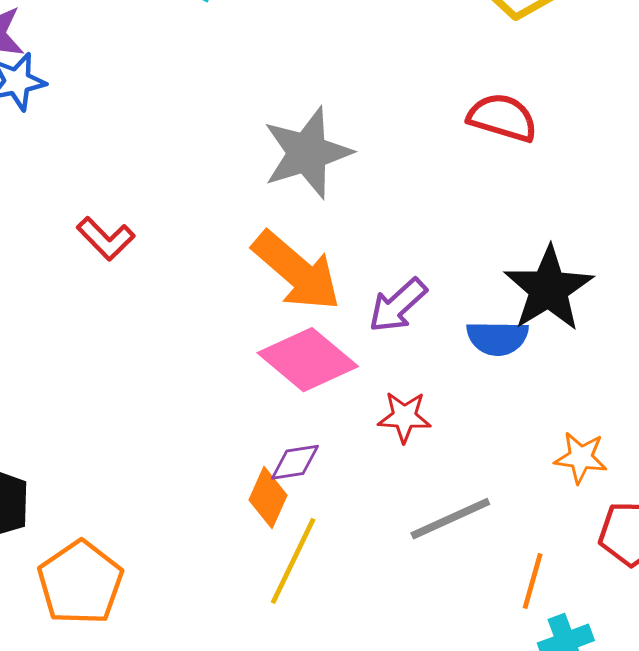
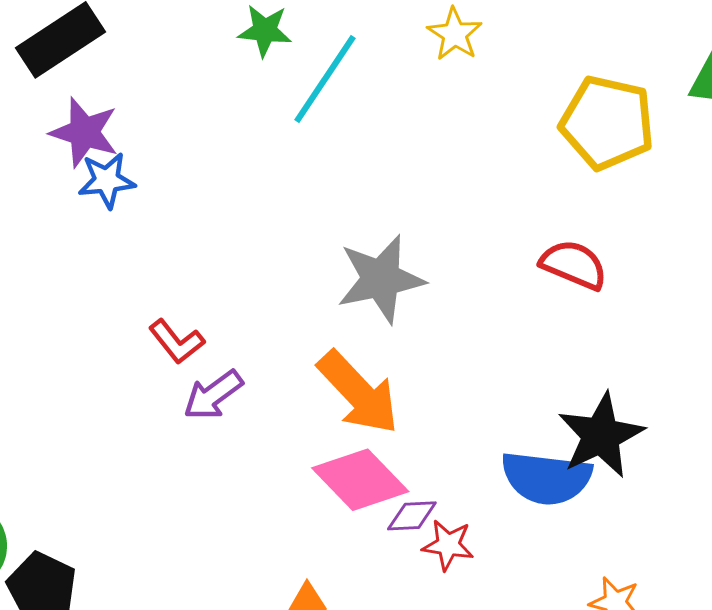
purple arrow: (398, 305) -> (213, 395), moved
blue semicircle: (497, 338) -> (546, 478), size x1.5
purple diamond: (295, 462) -> (412, 516), moved

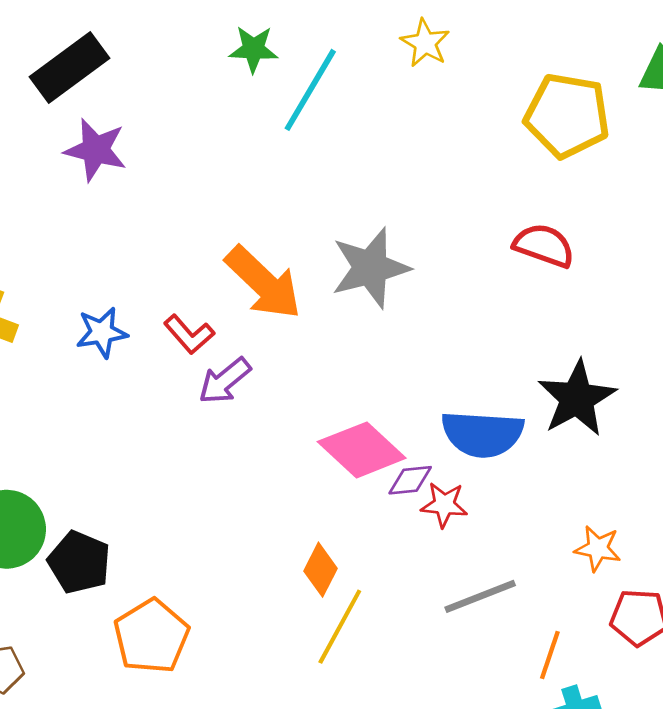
blue star: (107, 180) -> (102, 332), moved
orange arrow: (358, 393) -> (263, 283), moved
blue semicircle: (546, 478) -> (482, 434), moved

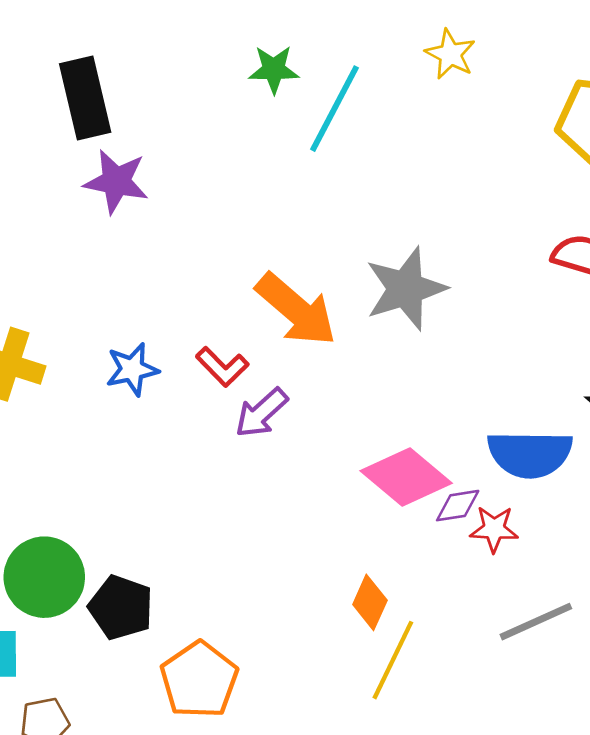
black rectangle: (70, 67) -> (85, 98), turned -64

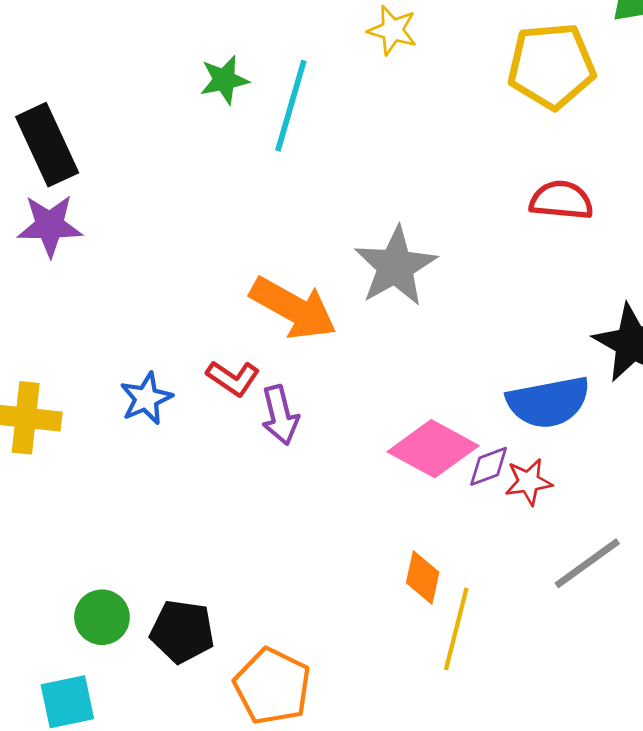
purple star: (116, 181) -> (50, 226), moved
purple arrow: (261, 413) -> (280, 415), turned -50
green circle: (44, 577) -> (102, 617), size x0.7

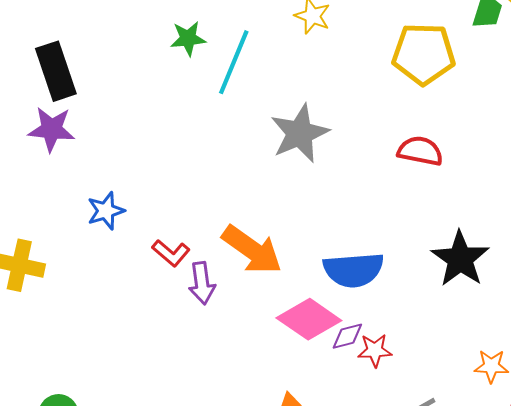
gray star: (395, 266) -> (300, 133), moved
orange arrow: (293, 308) -> (252, 250), moved
blue star: (146, 398) -> (106, 211), moved
blue semicircle: (548, 402) -> (354, 270), moved

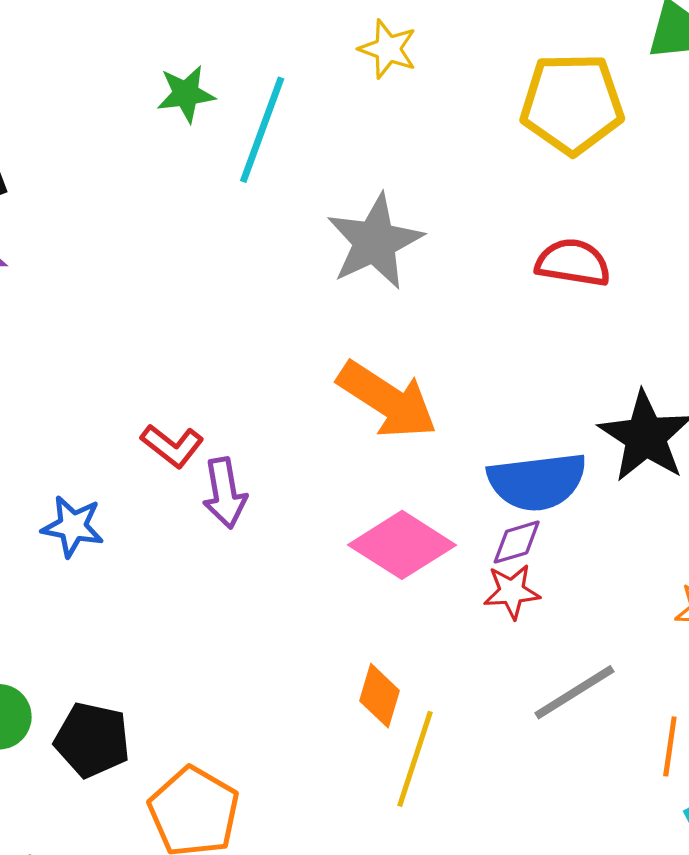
blue star: (106, 211) -> (73, 526), moved, turned 30
orange arrow: (252, 250) -> (387, 400), moved
blue semicircle: (354, 270) -> (537, 482), moved
purple diamond: (347, 336) -> (517, 542), moved

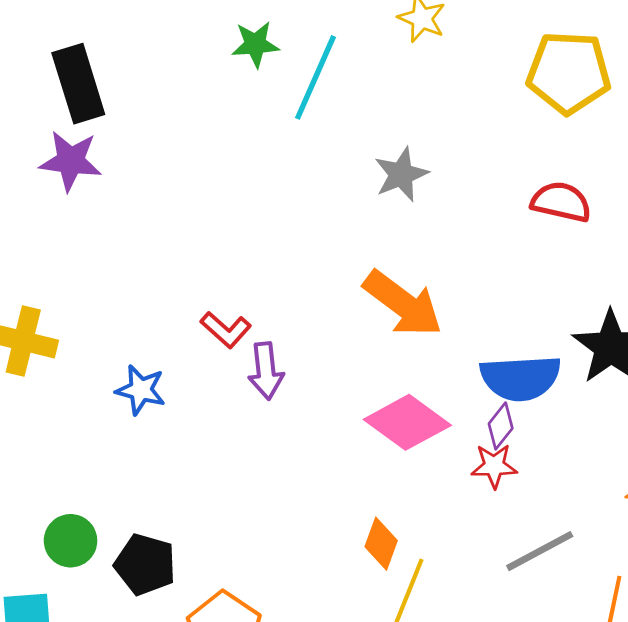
gray star: (375, 242) -> (401, 174), size x0.7
purple diamond: (517, 542) -> (501, 426), turned -39

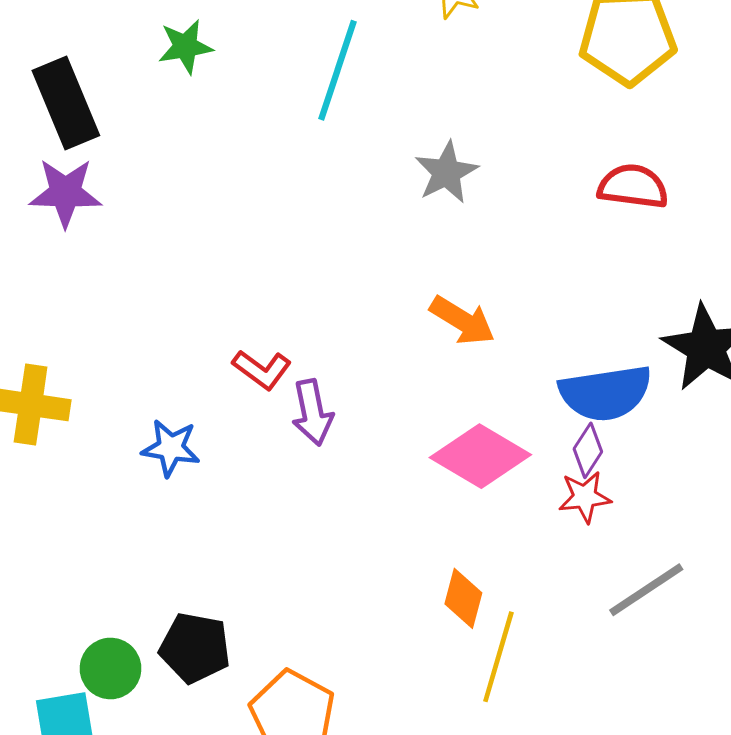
green star: (255, 44) -> (185, 47), moved
orange arrow: (403, 304) -> (462, 321), size x0.7
green circle: (71, 541) -> (110, 668), moved

